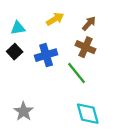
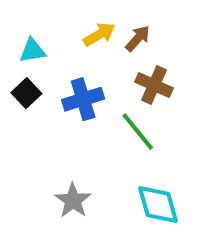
brown arrow: (89, 23) -> (138, 38), moved
gray star: (24, 111) -> (73, 200), moved

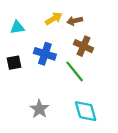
brown arrow: (138, 38) -> (75, 21), turned -144
black square: (26, 93) -> (14, 63), moved, turned 32
blue cross: (83, 99) -> (45, 54), turned 35

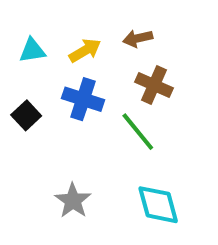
yellow arrow: (54, 19) -> (85, 50), moved
black square: (14, 63) -> (26, 115), turned -32

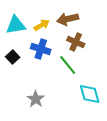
brown arrow: (138, 38) -> (68, 19), size x1.5
cyan triangle: (32, 50) -> (16, 25), size x1.5
cyan diamond: (158, 205) -> (90, 94), moved

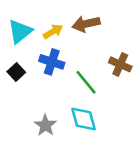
cyan triangle: (16, 25) -> (20, 31), turned -30
brown cross: (76, 42) -> (120, 64), moved
cyan diamond: (90, 94) -> (83, 119), moved

